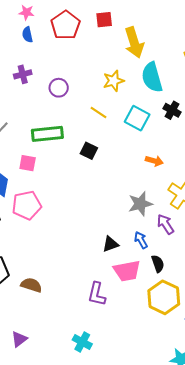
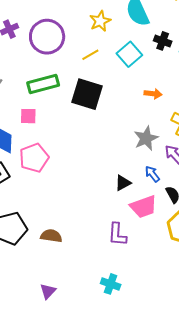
purple circle: (59, 88) -> (47, 37), size x1.8
yellow line: (99, 112) -> (90, 55), turned -54
cyan square: (137, 118) -> (129, 54), turned 30
black square: (89, 151) -> (87, 94), size x1.8

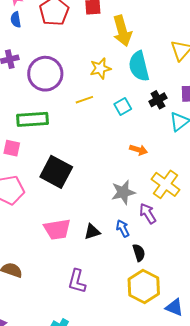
black cross: (163, 41) -> (158, 100), turned 30
cyan square: (129, 54) -> (123, 107), size x0.7
black square: (87, 94) -> (56, 172), moved
pink trapezoid: (144, 207) -> (57, 229), moved

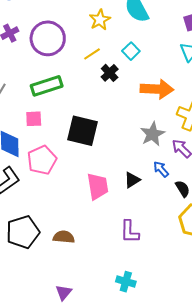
black cross: (158, 100) -> (110, 73), moved
orange arrow: (139, 150) -> (157, 89), size x1.8
pink trapezoid: (57, 229) -> (98, 186), turned -76

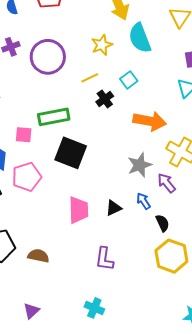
green rectangle: (47, 86) -> (54, 117), moved

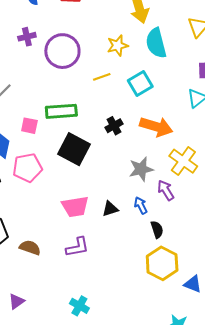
cyan square: (129, 80) -> (140, 83), size x1.4
black cross: (105, 99) -> (114, 126), moved
pink trapezoid: (79, 210) -> (75, 207), turned 76
purple L-shape: (104, 259) -> (77, 247), moved, turned -115

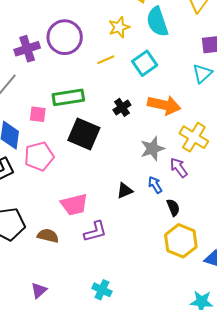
purple cross: (27, 37) -> (27, 49), moved, size x1.4
pink trapezoid: (75, 207) -> (74, 205), moved

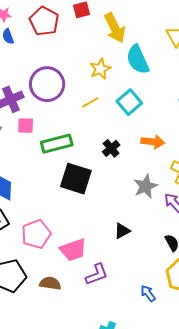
orange arrow: (164, 105) -> (153, 142), size x0.7
pink square: (38, 114) -> (26, 126), moved
pink pentagon: (39, 156) -> (36, 234), moved
blue arrow: (155, 185) -> (148, 293), moved

